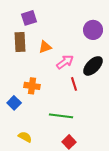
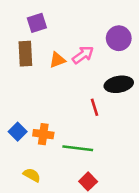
pink arrow: (65, 62) -> (83, 55), moved
black ellipse: (93, 66) -> (119, 84), turned 35
orange cross: (32, 86) -> (43, 134), moved

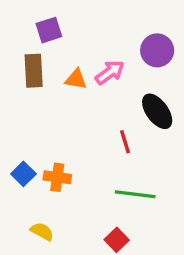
orange triangle: (57, 60) -> (76, 79), turned 30
black ellipse: (119, 84) -> (157, 111), turned 64
green line: (78, 148) -> (135, 194), moved

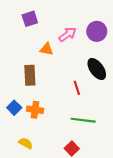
brown rectangle: (34, 71) -> (30, 75), moved
pink arrow: (110, 72) -> (67, 34), moved

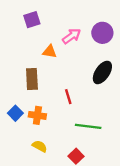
black ellipse: (97, 69) -> (102, 72), turned 70
red line: (77, 88) -> (68, 97), moved
yellow semicircle: (26, 143) -> (40, 146), moved

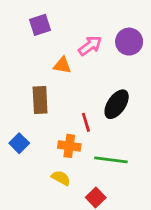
black ellipse: (102, 72) -> (117, 104), moved
orange cross: (37, 115) -> (69, 146), moved
yellow semicircle: (40, 146) -> (61, 178), moved

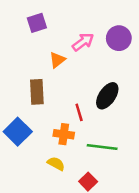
orange triangle: (62, 65) -> (57, 60), turned -48
blue square: (19, 143) -> (18, 132), size x1.5

